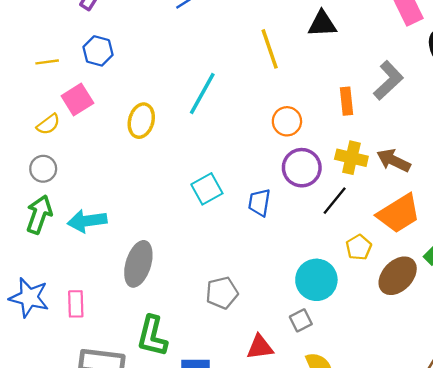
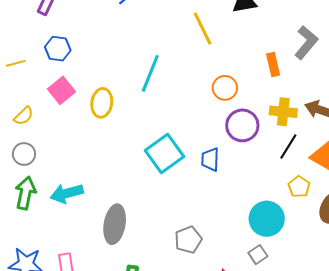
pink square: (77, 100) -> (61, 90), moved
cyan square: (207, 189) -> (165, 154), size x1.4
black line: (335, 201) -> (288, 146), moved

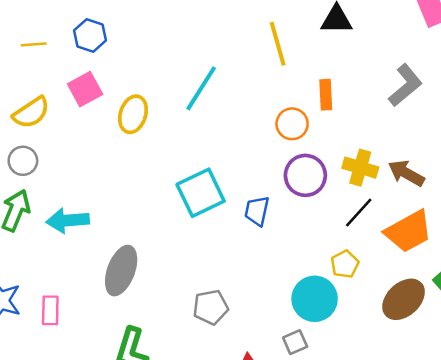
orange rectangle: (273, 65) -> (326, 95), moved
yellow semicircle: (24, 116) -> (31, 113), size x1.4
yellow pentagon: (299, 187) -> (345, 264), moved

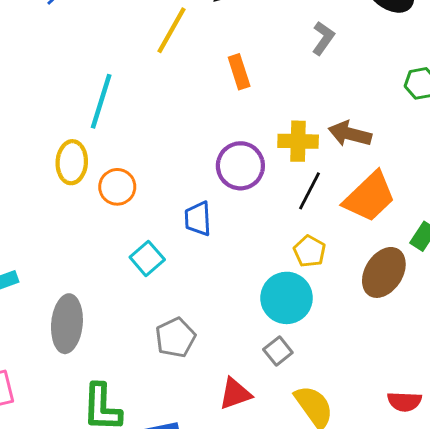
yellow line: (278, 44) -> (172, 30), turned 60
gray L-shape: (405, 85) -> (323, 38), size x0.7
yellow ellipse: (133, 114) -> (72, 162), moved
orange circle: (292, 124) -> (117, 187), moved
cyan square: (201, 193) -> (147, 258), moved, size x0.6

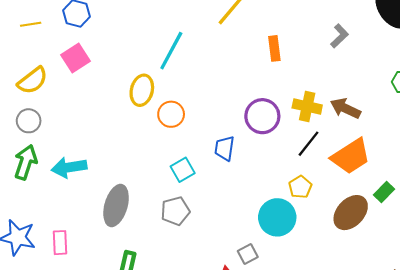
gray pentagon: (175, 338) -> (175, 211), moved
gray square: (278, 351) -> (248, 254), moved

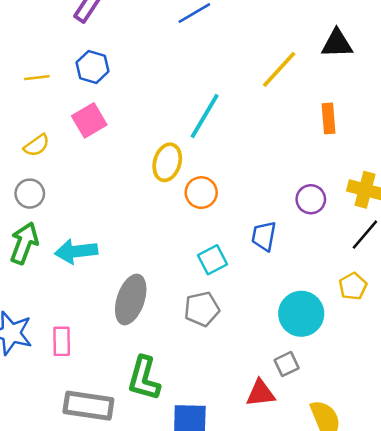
yellow semicircle: (33, 81) -> (37, 145), size x0.7
purple circle: (262, 116) -> (311, 199), size x0.7
cyan circle: (277, 217) -> (301, 314), moved

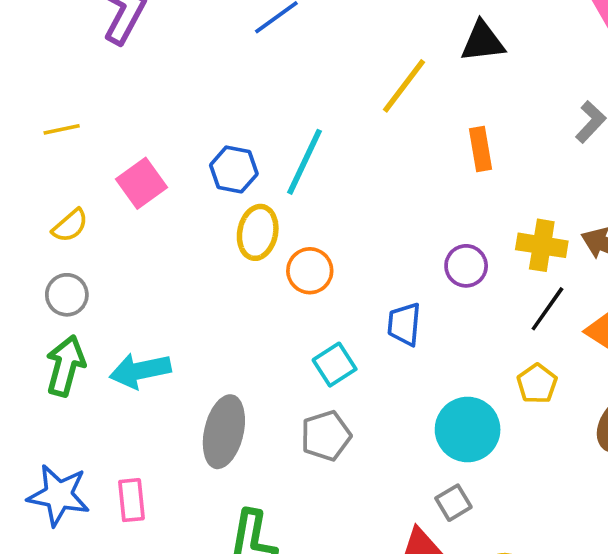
blue hexagon: (92, 67) -> (234, 169), moved

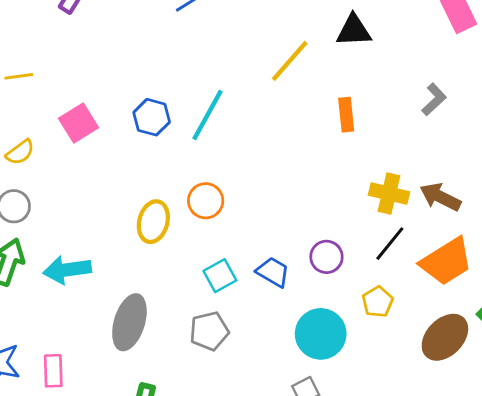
yellow ellipse: (258, 232) -> (153, 222), moved
purple circle: (466, 266) -> (326, 257), moved
blue trapezoid: (404, 324) -> (273, 272), moved, turned 111

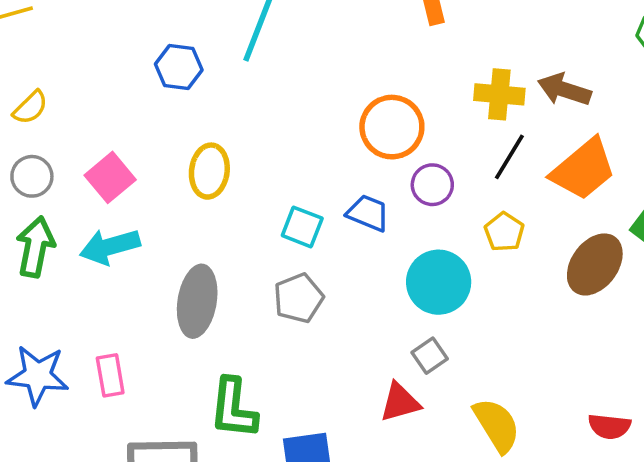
blue hexagon: (152, 117) -> (179, 67), moved
pink square: (78, 123) -> (110, 177), moved
orange circle: (206, 201) -> (392, 127), moved, size x1.4
cyan square: (220, 276) -> (302, 227), turned -32

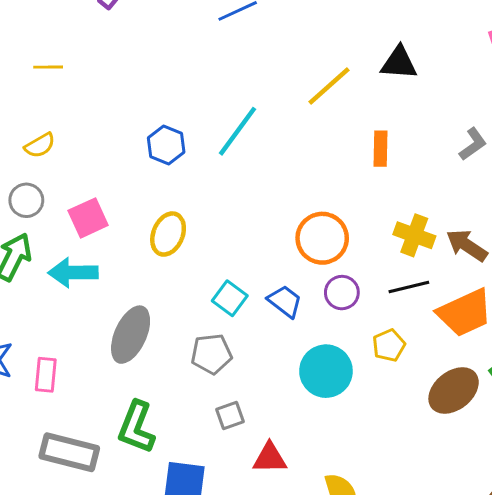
black line: (509, 157) -> (409, 287), turned 30
gray square: (430, 356) -> (230, 416), moved

